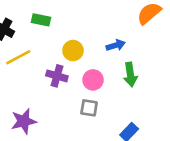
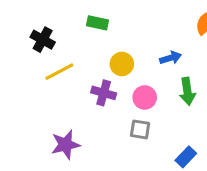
green rectangle: (41, 20) -> (97, 23), moved

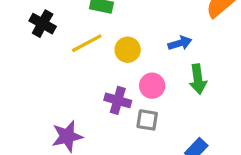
yellow line: (59, 72) -> (87, 43), moved
purple cross: (104, 93) -> (118, 100), moved

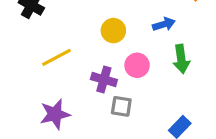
yellow line: (87, 43) -> (57, 57), moved
gray square: (147, 120) -> (121, 106), moved

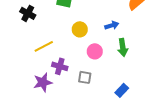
purple cross: (104, 80) -> (60, 66), moved

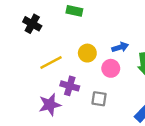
blue arrow: (112, 25) -> (120, 47), moved
yellow circle: (80, 29) -> (87, 53), moved

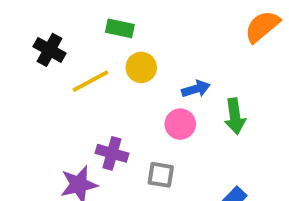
yellow circle: (87, 53) -> (141, 67), moved
yellow line: (51, 62) -> (90, 81), moved

